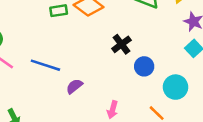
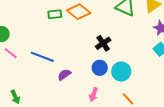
blue circle: (144, 66) -> (100, 68), moved
cyan circle: (175, 87) -> (121, 72), moved

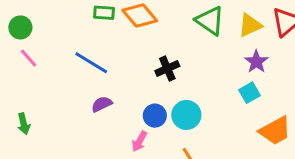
blue line: (42, 57) -> (91, 63), moved
blue circle: (100, 68) -> (155, 116), moved

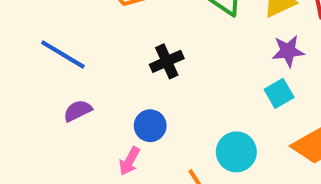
purple star: (256, 62) -> (288, 51), turned 30
cyan circle: (186, 115) -> (236, 152), moved

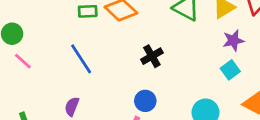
blue line: (63, 55) -> (81, 59), turned 32
purple semicircle: (78, 111) -> (72, 106), moved, turned -36

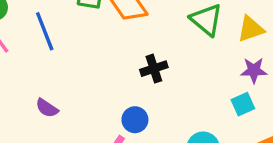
blue line: (81, 59) -> (45, 31), moved
purple semicircle: (72, 106) -> (47, 108), turned -90

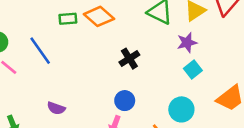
purple star: (254, 70) -> (187, 43), moved
cyan square: (243, 104) -> (193, 70), moved

